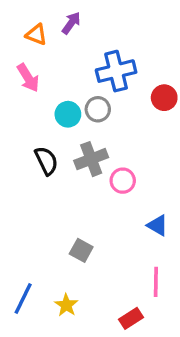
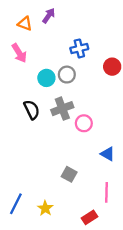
blue cross: (116, 71) -> (79, 48), size x0.7
gray square: (81, 250) -> (69, 174), moved

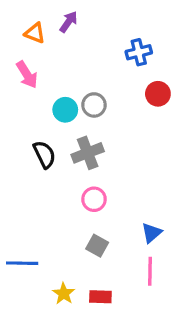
blue cross: (79, 48) -> (139, 52), moved
pink circle: (84, 123) -> (94, 199), moved
blue triangle: (108, 154) -> (152, 233), moved, turned 49
blue line: (16, 204) -> (22, 263), moved, turned 65
red rectangle: (89, 217) -> (100, 297), moved, turned 35

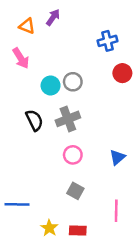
blue triangle: (152, 233) -> (117, 157), moved

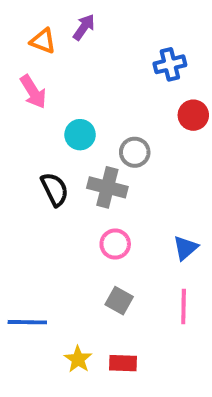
gray circle: (73, 82) -> (135, 152), moved
gray cross: (68, 119) -> (107, 187), turned 35
pink line: (116, 211) -> (184, 307), moved

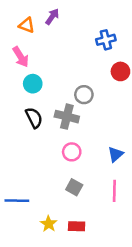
cyan circle: (80, 135) -> (33, 84), moved

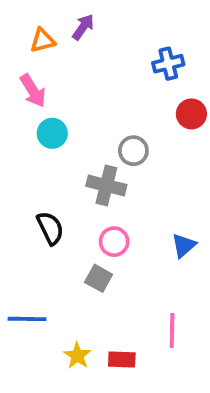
orange triangle: (27, 25) -> (43, 40), turned -35
black semicircle: (34, 118) -> (50, 228), moved
gray square: (74, 187) -> (99, 278), moved
pink line: (114, 191) -> (172, 331), moved

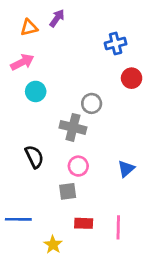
pink arrow: (33, 91) -> (22, 62), turned -85
gray square: (99, 278) -> (68, 191), turned -36
red rectangle: (122, 360) -> (84, 223), moved

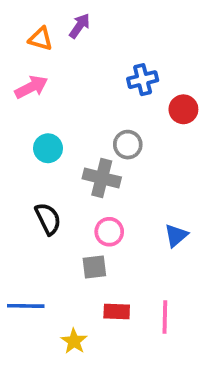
orange triangle: (29, 28) -> (41, 39), turned 30
blue cross: (116, 44) -> (143, 80), moved
cyan circle: (36, 91) -> (48, 148), moved

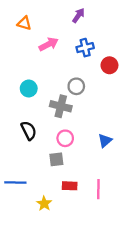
purple arrow: (80, 26) -> (78, 15), moved
pink arrow: (31, 87) -> (49, 44), moved

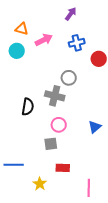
orange triangle: (24, 23) -> (22, 29), moved
cyan circle: (29, 89) -> (17, 51), moved
black semicircle: (29, 131) -> (28, 107), moved, turned 36
pink line: (98, 189) -> (89, 188), moved

